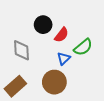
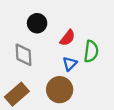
black circle: (43, 25) -> (37, 23), moved
green semicircle: (83, 47) -> (91, 51), turned -42

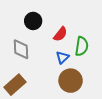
brown circle: (60, 90) -> (71, 81), moved

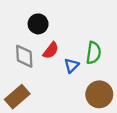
red semicircle: (60, 34) -> (51, 50), moved
brown circle: (71, 81) -> (99, 94), moved

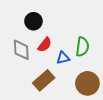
blue triangle: (72, 65) -> (63, 58), turned 32
brown rectangle: (17, 97) -> (44, 80), moved

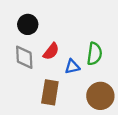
black circle: (33, 21) -> (28, 24), moved
brown rectangle: (44, 80) -> (50, 92), turned -40

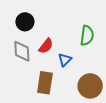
green semicircle: (95, 54) -> (87, 35), moved
blue triangle: (72, 67) -> (65, 60), turned -32

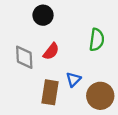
black circle: (25, 22) -> (43, 15), moved
blue triangle: (65, 60) -> (73, 79), moved

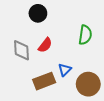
brown rectangle: (50, 92) -> (44, 81), turned 60

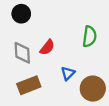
black circle: (38, 13) -> (21, 14), moved
brown rectangle: (44, 81) -> (29, 85), moved

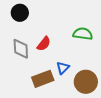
green semicircle: (90, 36) -> (83, 34), turned -90
brown rectangle: (29, 85) -> (43, 79), moved

